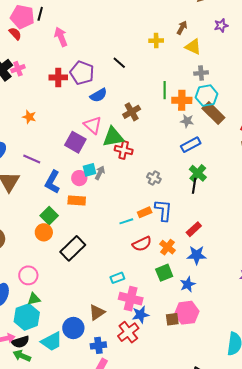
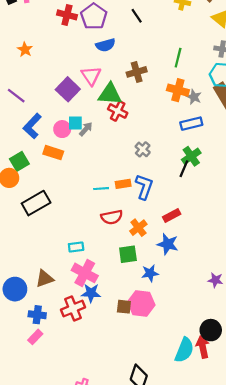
orange cross: (182, 100) -> (178, 90), moved

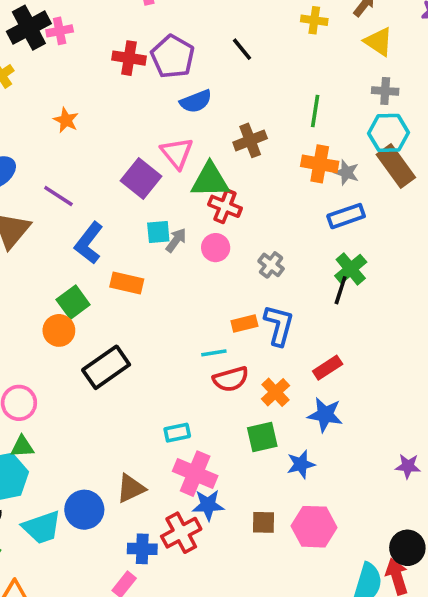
pink circle: (62, 129) -> (216, 248), moved
cyan line: (101, 189) -> (214, 353), moved
pink hexagon: (141, 303) -> (314, 527), moved
blue cross: (37, 315) -> (142, 549), moved

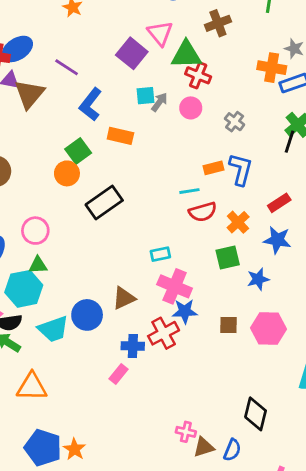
orange cross: (320, 164) -> (272, 68), moved

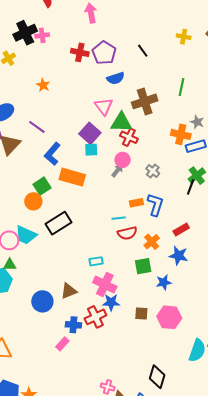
brown cross: (218, 23) -> (145, 101), size x1.4
purple square: (132, 53) -> (90, 133), moved
gray arrow: (159, 102) -> (117, 170), moved
orange rectangle: (120, 136) -> (72, 177), size x1.4
cyan trapezoid: (53, 329) -> (26, 235), moved, turned 40

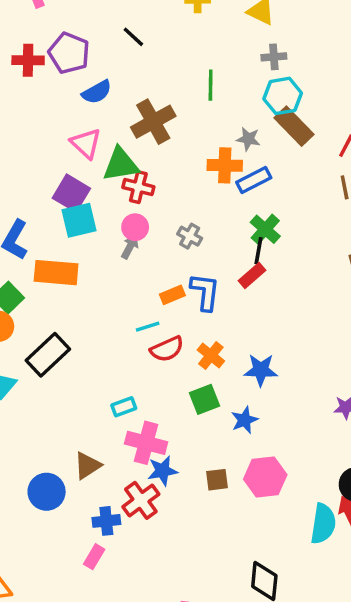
cyan square: (91, 150) -> (79, 220), size x1.5
red rectangle: (181, 230) -> (252, 275), moved

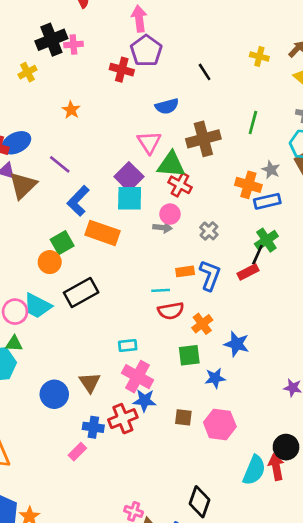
purple pentagon: (69, 53) -> (146, 51), moved
gray arrow: (130, 247) -> (162, 228), turned 54
brown triangle: (87, 465) -> (90, 382), turned -45

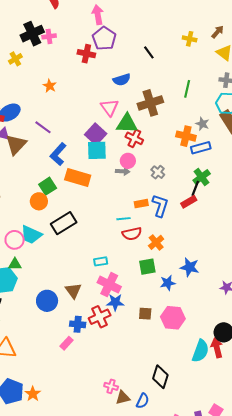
blue star: (237, 344) -> (190, 267), moved

